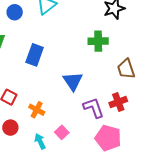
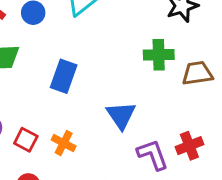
brown trapezoid: (126, 69) -> (197, 73), moved, turned 100
orange cross: (37, 110) -> (64, 143), moved

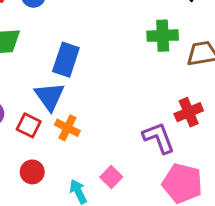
blue triangle: (121, 115) -> (50, 96), moved
red cross: (189, 146) -> (189, 112), moved

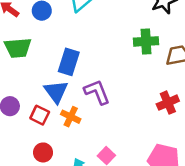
purple L-shape: (159, 138) -> (97, 92), moved

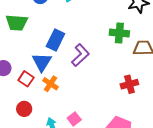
purple L-shape: (97, 92) -> (80, 55), moved, turned 60

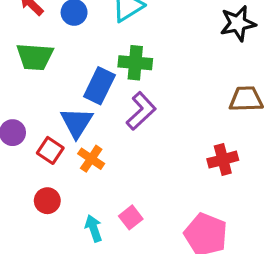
green cross: (119, 33) -> (135, 63), moved

